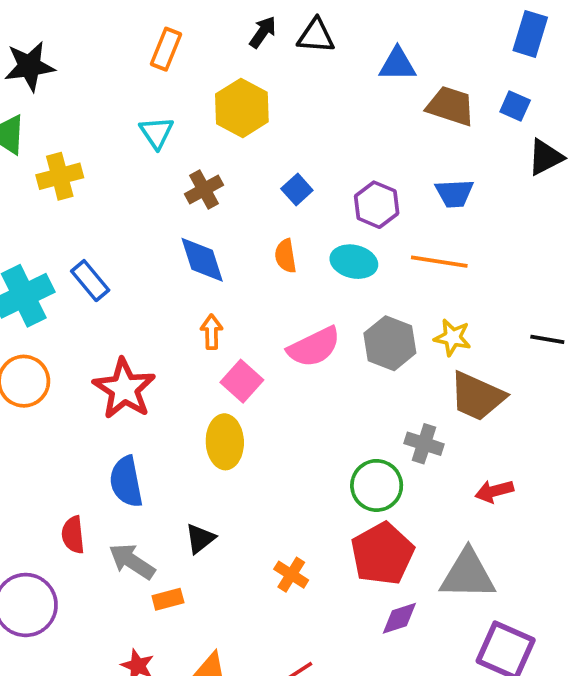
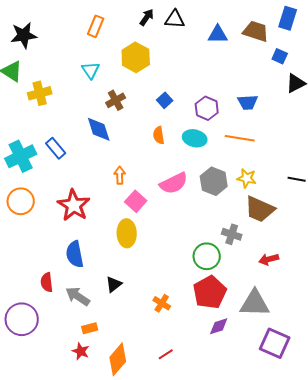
brown trapezoid: (451, 106) -> (256, 31), moved
blue diamond: (202, 260) -> (99, 129), moved
orange rectangle: (168, 599) -> (90, 328), moved

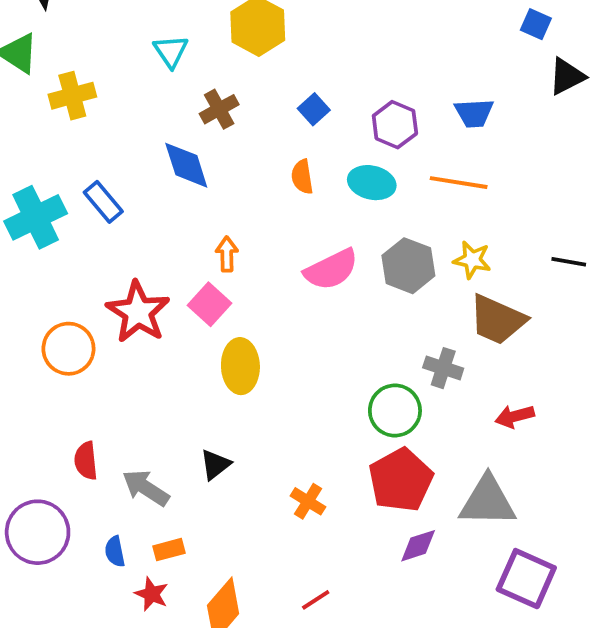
orange circle: (21, 201) -> (68, 349), moved
pink square: (136, 201) -> (209, 304), moved
blue semicircle: (75, 254) -> (115, 552), moved, size x0.6

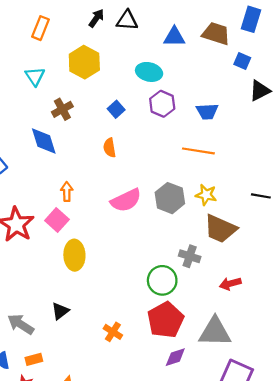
purple hexagon: (395, 125) -> (162, 104), moved
cyan ellipse: (372, 183) -> (149, 72), moved

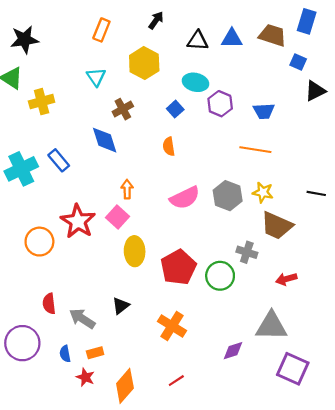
black triangle: (127, 20) -> (198, 41), moved
cyan ellipse: (149, 72) -> (195, 82), moved
red pentagon: (165, 320) -> (178, 267), moved
orange cross: (113, 332) -> (172, 326), size x1.5

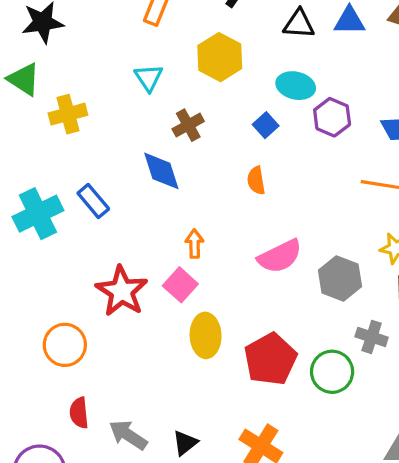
gray hexagon: (228, 196) -> (340, 278), moved
orange circle: (39, 242) -> (65, 345), moved
black triangle: (121, 306) -> (185, 443), moved

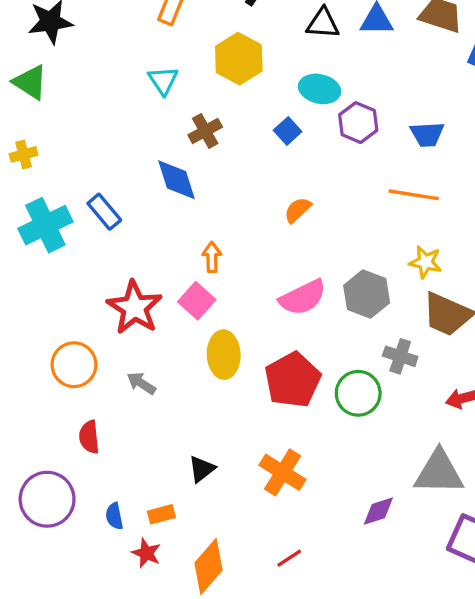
yellow cross: (68, 114) -> (24, 154), moved, size x0.7
orange semicircle: (256, 180) -> (298, 210), moved, turned 56
pink semicircle: (280, 256) -> (303, 297), moved
gray arrow: (128, 435) -> (141, 383), moved, size x0.7

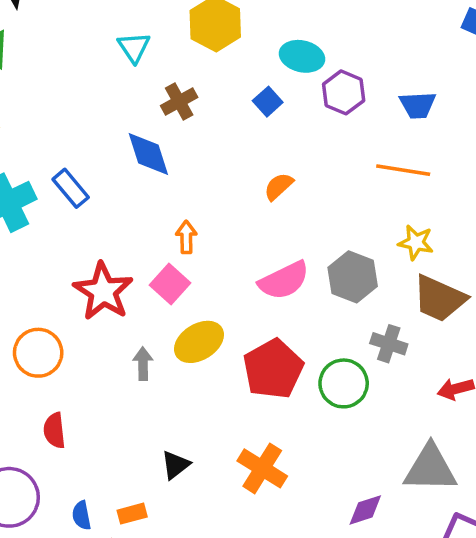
yellow ellipse: (224, 355) -> (199, 342), turned 60
gray arrow: (141, 383) -> (143, 364), moved, turned 56

